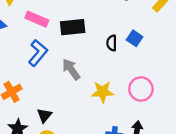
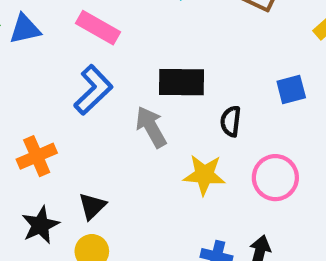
black rectangle: (73, 27) -> (182, 82), moved
blue square: (135, 38) -> (291, 90), moved, turned 35
black semicircle: (112, 43) -> (231, 121), moved

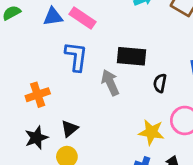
blue triangle: (25, 29) -> (53, 17), moved
blue L-shape: (93, 90) -> (76, 57), turned -44
yellow star: (204, 175) -> (151, 132), moved

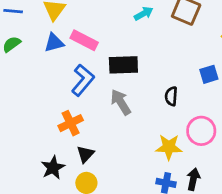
black rectangle: (131, 56) -> (123, 65), moved
blue L-shape: (76, 57) -> (83, 80), turned 40
orange cross: (38, 95) -> (71, 123), moved

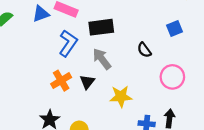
black semicircle: (171, 96) -> (144, 50), turned -35
yellow star: (169, 147) -> (121, 96), moved
black triangle: (85, 154) -> (87, 82), moved

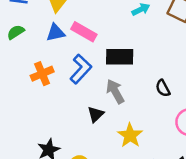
orange cross: (61, 81) -> (42, 74), moved
yellow star: (121, 96) -> (130, 135), turned 30

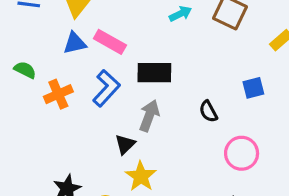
green semicircle: (16, 32) -> (25, 70), moved, turned 60
gray arrow: (115, 91) -> (149, 116), turned 50
yellow star: (130, 135) -> (141, 176), moved

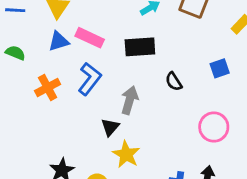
green semicircle: (25, 70) -> (15, 53), moved
black rectangle: (154, 73) -> (140, 47), moved
black semicircle: (208, 111) -> (174, 82), moved

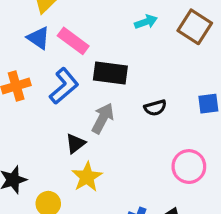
blue triangle: (59, 41) -> (38, 38), turned 40
black rectangle: (140, 47) -> (110, 73), moved
black semicircle: (174, 82) -> (155, 108), turned -84

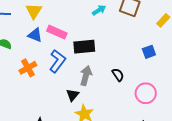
black semicircle: (155, 108) -> (118, 75), moved, turned -96

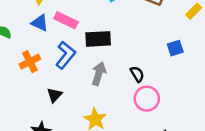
pink circle: (146, 93) -> (147, 99), moved
black triangle: (73, 95) -> (54, 95), moved

